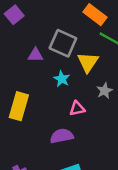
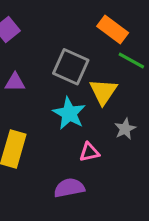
purple triangle: (36, 55) -> (15, 82), moved
cyan star: (62, 79) -> (69, 113), size x1.5

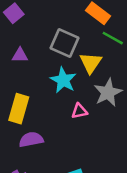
gray star: (125, 129) -> (108, 93), size x1.6
purple semicircle: (69, 188) -> (31, 140), moved

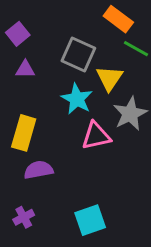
purple square: (14, 13) -> (18, 34), moved
pink triangle: (79, 111) -> (96, 136), size x1.5

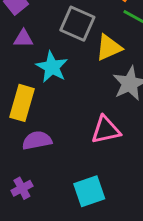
yellow triangle: (109, 78) -> (109, 48), turned 32
cyan star: (77, 99) -> (52, 67), moved
pink triangle: (96, 136) -> (106, 130), moved

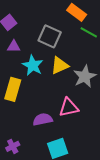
yellow triangle: (109, 48) -> (60, 65), moved
purple semicircle: (37, 140) -> (43, 119), moved

